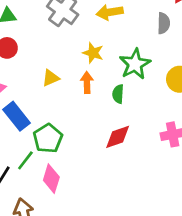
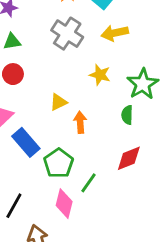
orange arrow: (87, 83) -> (80, 122), moved
green line: (25, 160) -> (88, 183), moved

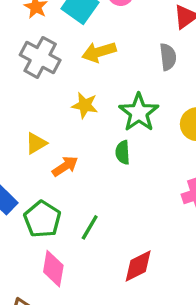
orange arrow: (80, 122) -> (65, 166), turned 65
red diamond: (129, 158) -> (138, 266), moved
green line: (88, 183) -> (90, 227), moved

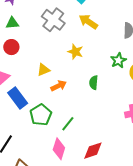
yellow arrow: (99, 52) -> (88, 22), turned 42
green star: (139, 112) -> (118, 60), moved, size x0.7
pink diamond: (53, 269) -> (59, 149), moved

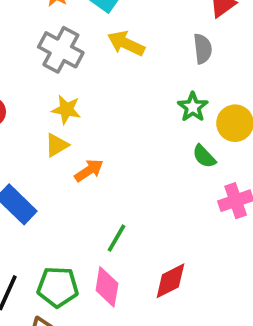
yellow star: (75, 52) -> (66, 110), moved
green semicircle: (94, 83) -> (204, 156), moved, turned -40
green pentagon: (41, 115) -> (58, 287), moved, turned -30

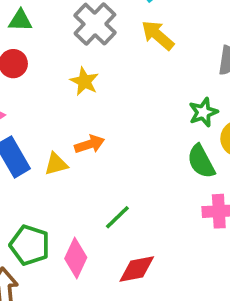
yellow triangle: (57, 145) -> (56, 164), moved
green semicircle: (204, 156) -> (201, 161), size x1.4
green line: (116, 238) -> (117, 217), moved

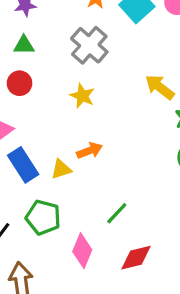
yellow arrow: (158, 35) -> (160, 87), moved
green pentagon: (30, 245) -> (43, 217), moved

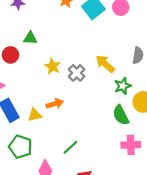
green triangle: (24, 45) -> (30, 38), moved
gray cross: (89, 45) -> (77, 73), moved, size x0.7

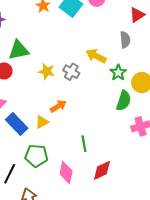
green triangle: (30, 38) -> (19, 50), size x1.5
green semicircle: (121, 115) -> (124, 101), turned -120
green line: (70, 147) -> (84, 144), turned -42

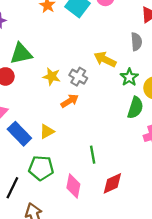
orange arrow: (58, 106) -> (70, 101), moved

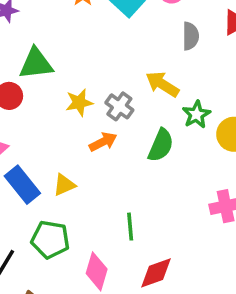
gray semicircle: (136, 42) -> (191, 36), moved
yellow star: (52, 76) -> (79, 102), turned -30
green semicircle: (135, 108) -> (161, 145), moved

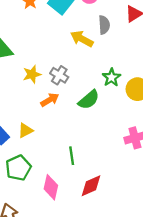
yellow arrow: (162, 84) -> (82, 39), moved
green semicircle: (161, 145) -> (89, 100), turned 30
green pentagon: (50, 240) -> (18, 168), turned -30

